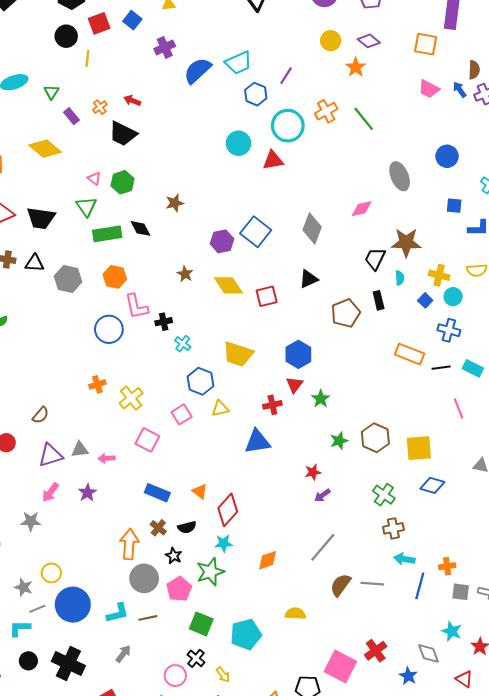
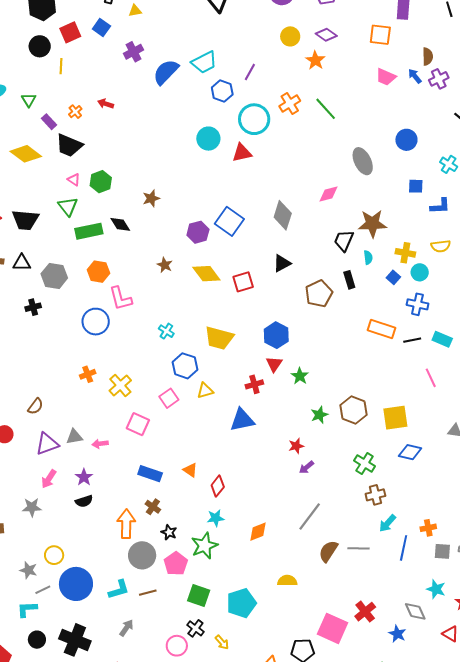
black trapezoid: (123, 134) -> (69, 145), moved
black cross: (164, 322) -> (33, 307), moved
red diamond: (228, 510) -> (218, 486), size x0.7
black semicircle: (187, 527) -> (84, 501), moved
cyan arrow: (404, 559) -> (387, 523), turned -54

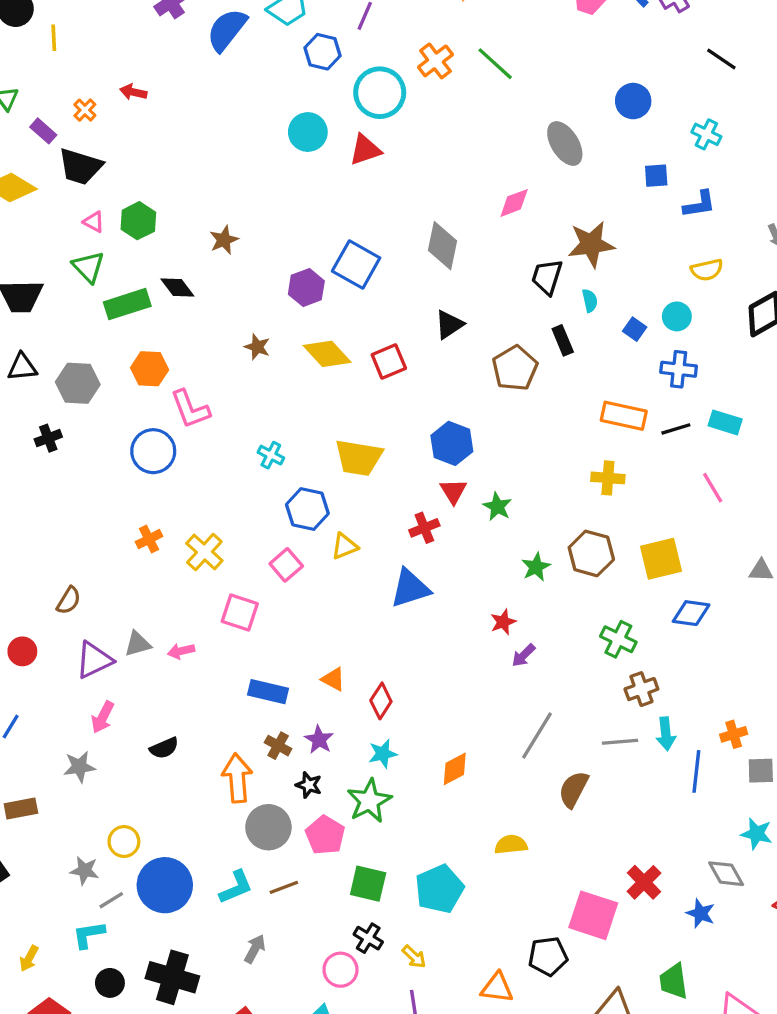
yellow cross: (405, 253) -> (608, 478), moved
purple star: (84, 477) -> (319, 740), moved
cyan arrow: (387, 523) -> (666, 734), turned -42
gray line: (358, 548) -> (620, 742), moved

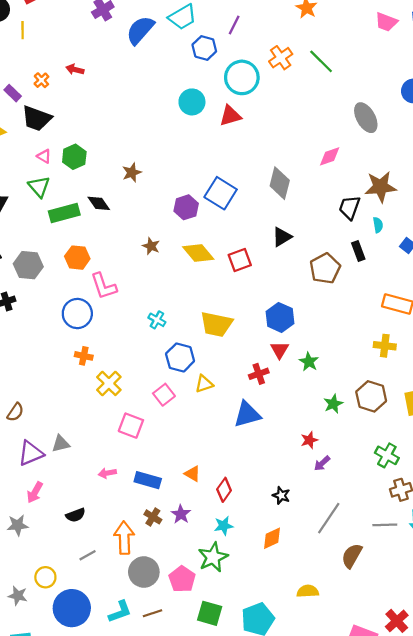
orange cross: (149, 539) -> (84, 356), moved, turned 36
pink arrow: (181, 651) -> (107, 473), moved
black star: (309, 785) -> (281, 495), moved
gray line: (111, 900) -> (88, 555), moved

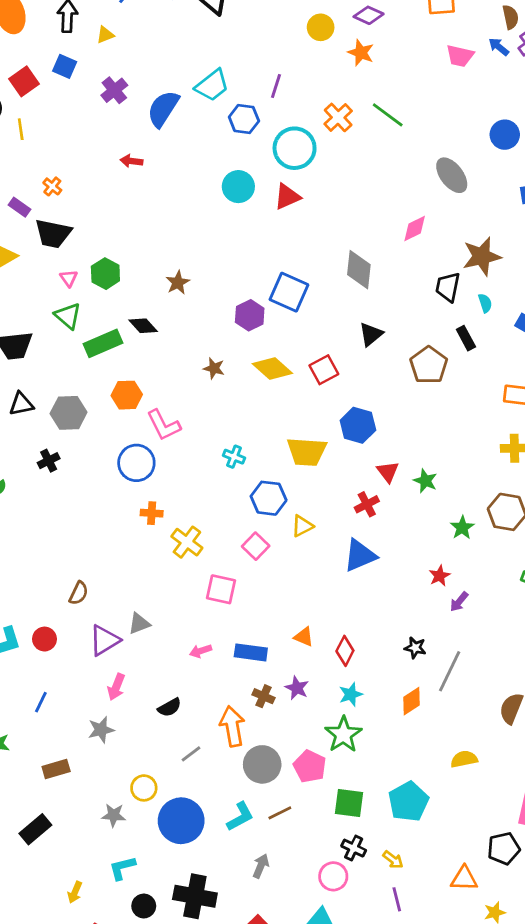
red arrow: (75, 69) -> (131, 161), moved
pink triangle: (44, 156) -> (69, 278), turned 32
blue hexagon: (280, 317) -> (358, 425), moved
gray line: (329, 518) -> (450, 671), moved

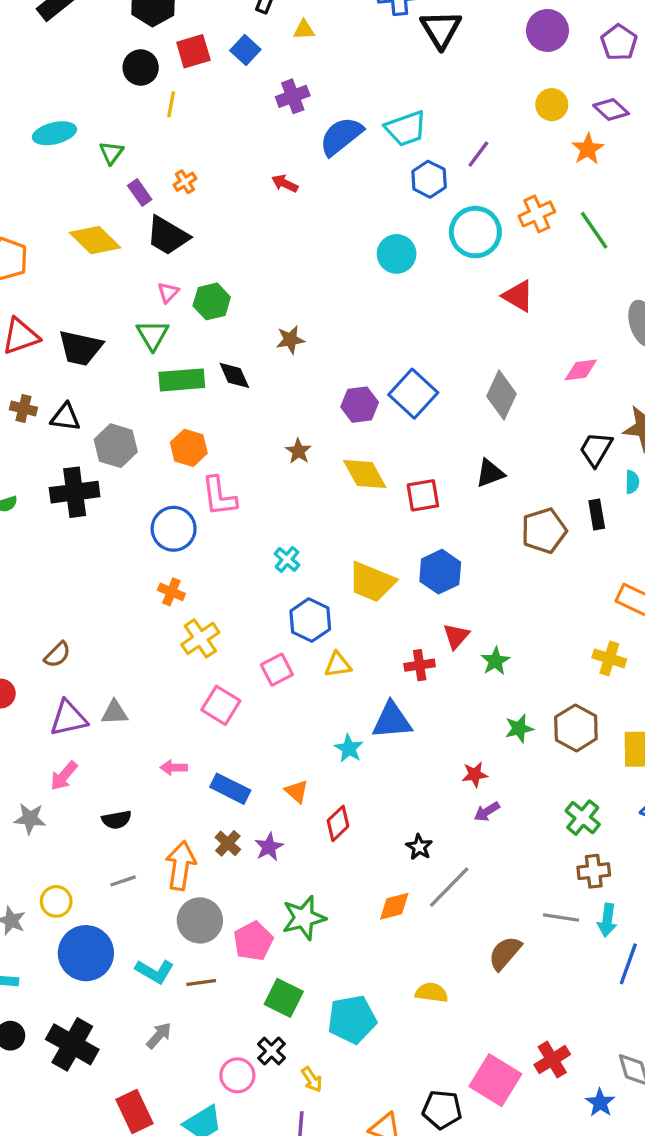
red triangle: (287, 197) -> (518, 296), moved, turned 36
black cross: (49, 461) -> (75, 492), size x1.8
cyan star: (351, 694) -> (349, 748), moved, turned 30
cyan L-shape: (240, 817) -> (155, 971), turned 40

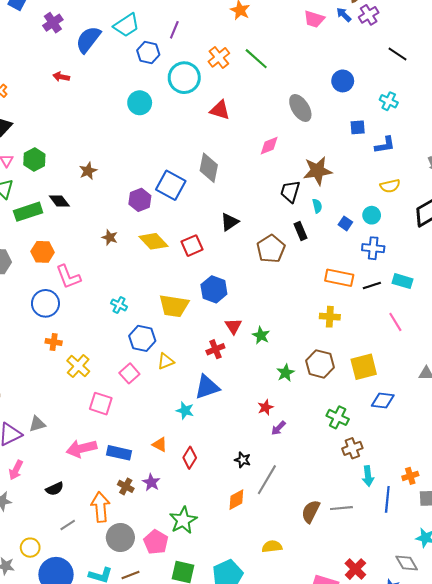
gray diamond: (501, 395) -> (209, 168), moved
pink arrow: (174, 768) -> (81, 448), size x1.8
gray line: (561, 917) -> (341, 508), moved

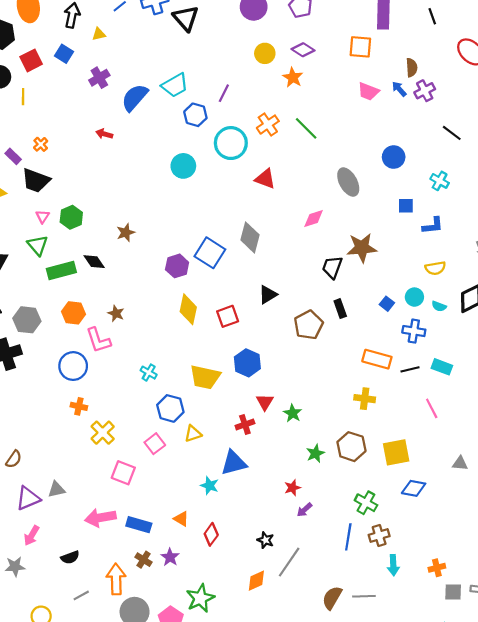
cyan semicircle: (317, 206) -> (439, 306), moved, turned 120
brown star: (110, 237) -> (116, 313), moved
yellow diamond: (153, 241) -> (188, 309), turned 52
blue line: (387, 499) -> (348, 537), moved

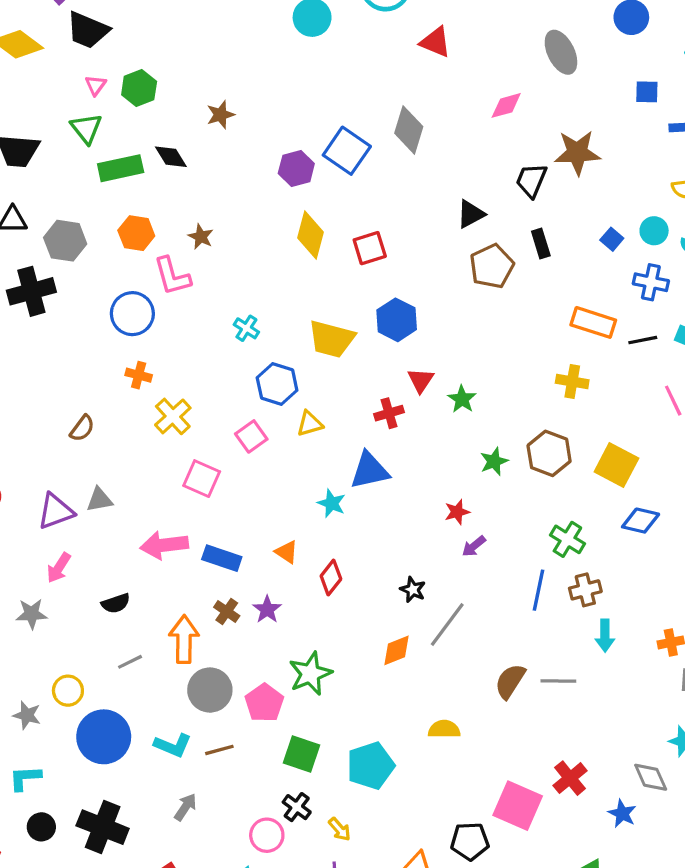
black triangle: (268, 295) -> (471, 214), moved
yellow square: (396, 452) -> (616, 465), turned 36
brown semicircle: (14, 459) -> (82, 428), moved

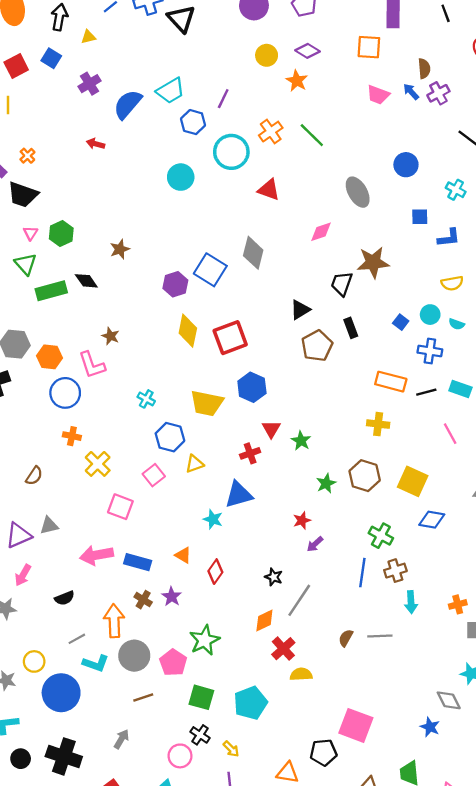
orange hexagon: (136, 233) -> (49, 357), moved
red square: (370, 248) -> (230, 338), size x1.4
brown semicircle: (510, 681) -> (346, 638), size x0.7
cyan L-shape: (173, 745) -> (96, 663), moved
red cross: (570, 778) -> (283, 649), moved

